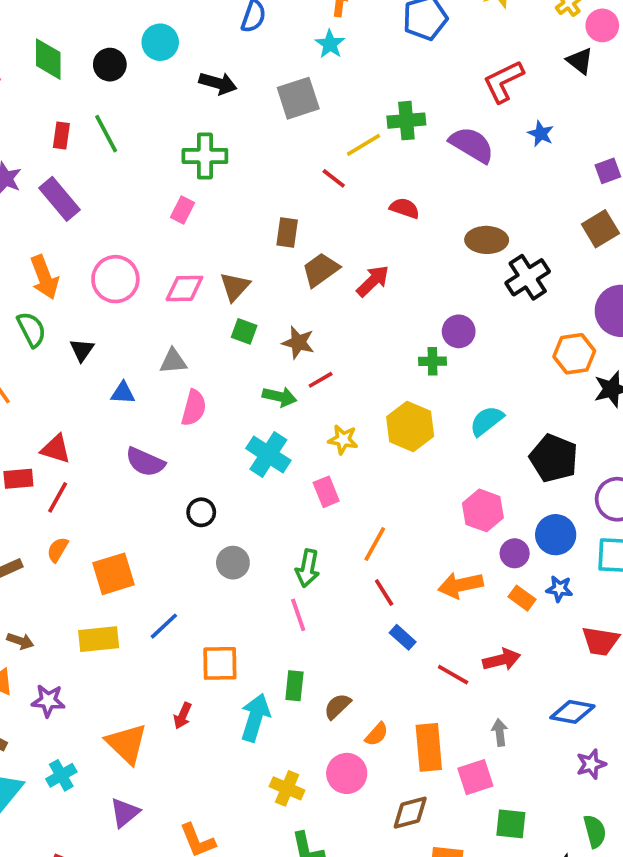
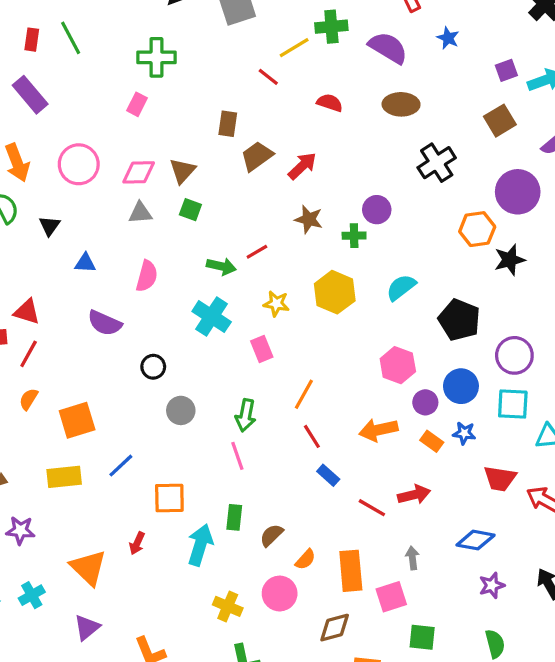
brown ellipse: (487, 240) -> (401, 104), moved
brown star: (298, 343) -> (309, 219), moved
gray triangle: (173, 361) -> (140, 213), moved

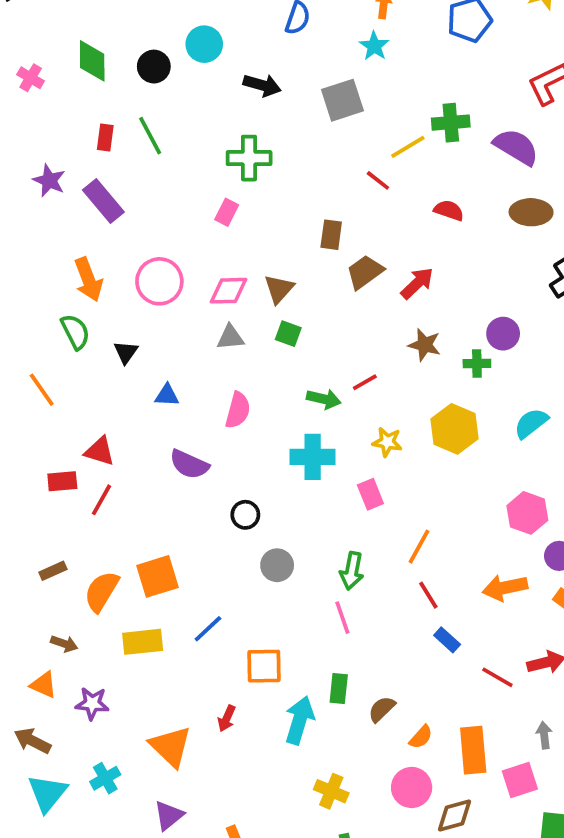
cyan cross: (212, 317) -> (313, 457), turned -33
orange semicircle: (29, 399) -> (102, 591), moved, size x1.6
pink circle: (280, 594) -> (412, 787), moved

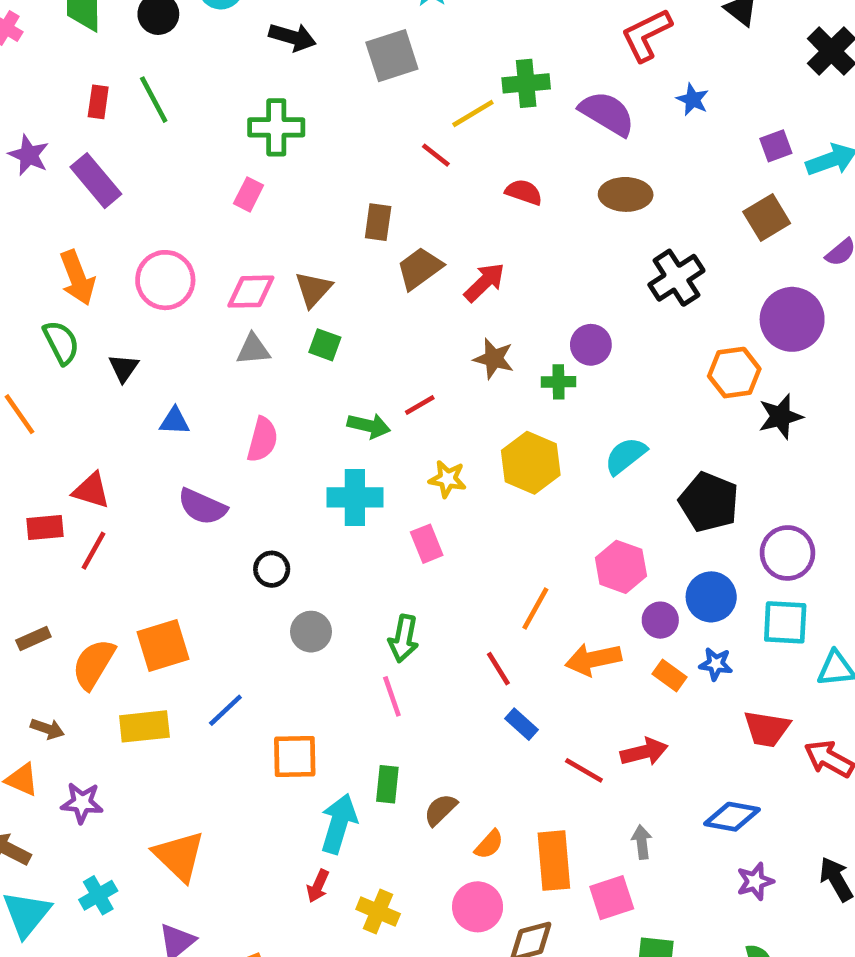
orange line: (419, 547) -> (535, 608), moved
red arrow: (227, 718) -> (318, 886), moved

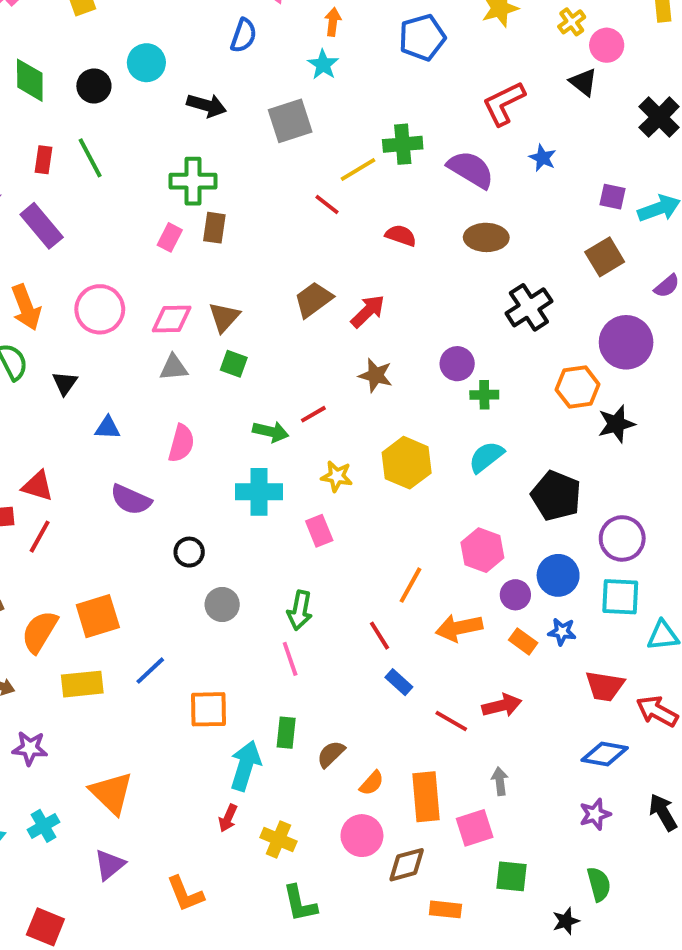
purple square: (776, 146) -> (612, 197), turned 32
brown rectangle: (378, 222) -> (214, 228), moved
green cross: (558, 382) -> (484, 395), moved
blue diamond: (732, 817) -> (605, 754), moved

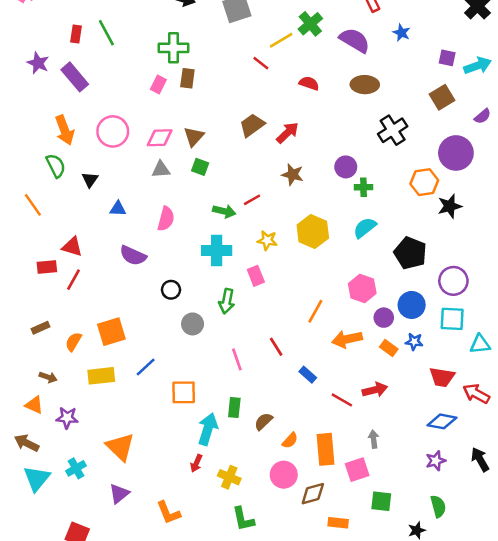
green cross: (403, 144) -> (310, 24), turned -35
green arrow: (300, 610) -> (227, 301), moved
orange semicircle: (40, 632) -> (73, 342), size x0.7
red line: (379, 636) -> (276, 347), moved

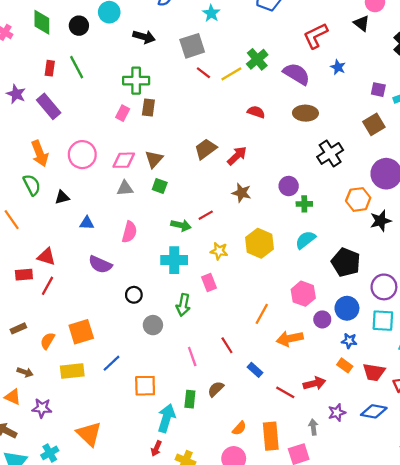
red line: (261, 63) -> (203, 73), moved
black triangle: (90, 180) -> (62, 197), turned 40
orange rectangle: (389, 348) -> (345, 365), moved
brown semicircle: (263, 421) -> (216, 389), moved
purple star: (436, 461) -> (337, 413), moved

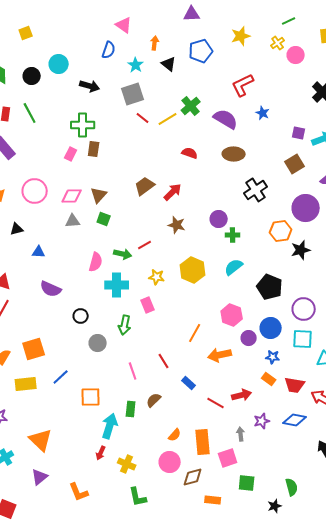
cyan star: (211, 13) -> (136, 65), moved
black triangle: (362, 23) -> (169, 64), moved
pink semicircle: (129, 232) -> (96, 262), moved

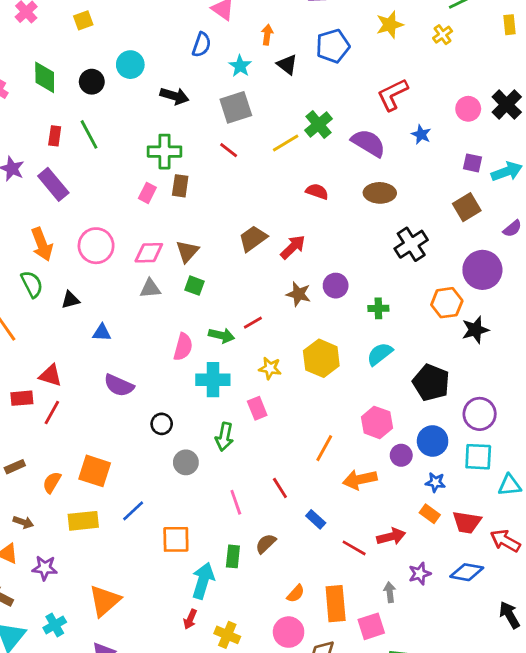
pink circle: (296, 55) -> (468, 109), moved
red line: (143, 118) -> (229, 150), moved
purple circle: (219, 219) -> (336, 286), moved
orange square: (34, 349) -> (95, 471), turned 35
orange triangle: (41, 440) -> (105, 601), turned 35

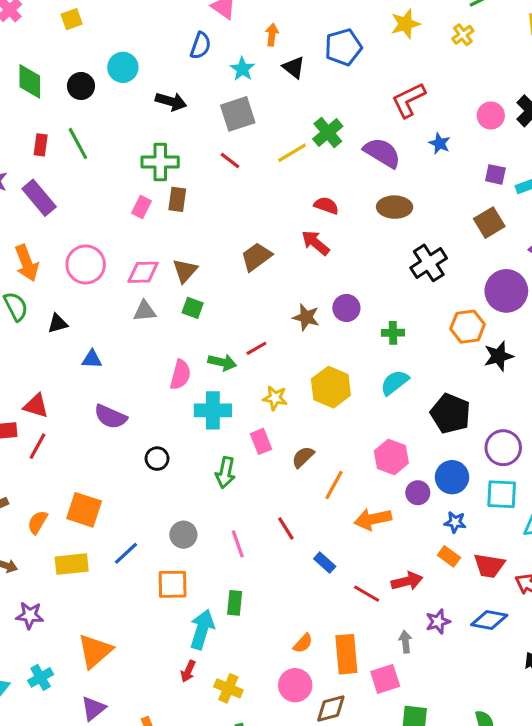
red arrow: (293, 247) -> (315, 243), moved, turned -96
gray circle: (186, 462) -> (183, 535), moved
brown semicircle: (266, 544) -> (303, 457), moved

